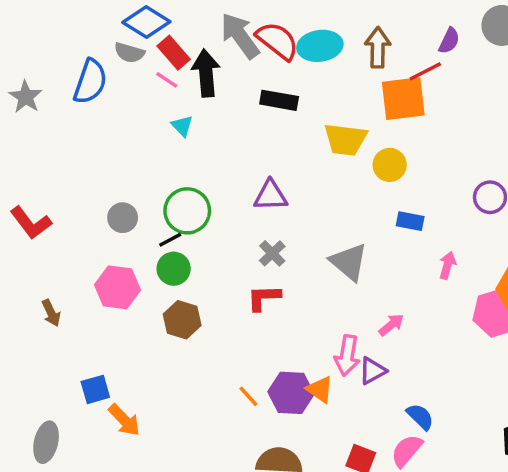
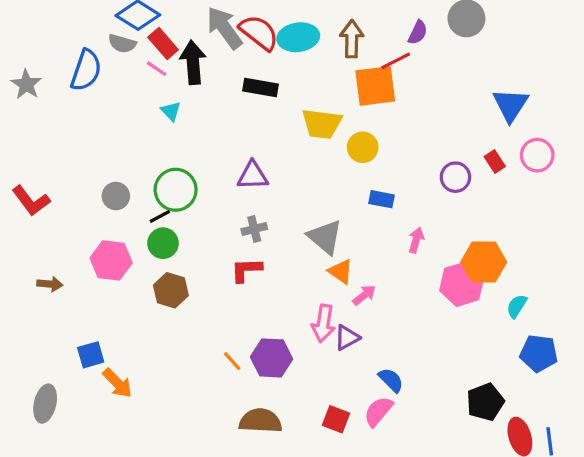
gray cross: (272, 253) -> (254, 229), turned 30
brown arrow: (51, 313) -> (50, 284), turned -60
orange triangle: (320, 389) -> (341, 271), moved

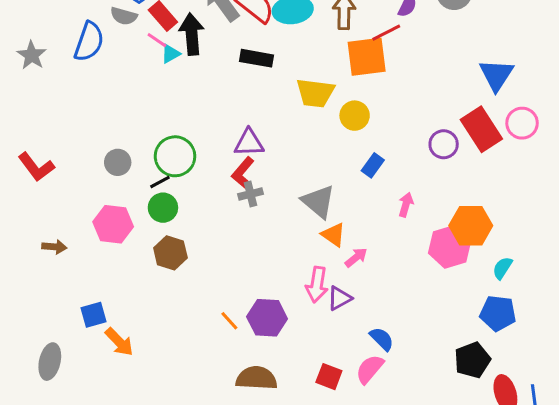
cyan triangle: (171, 111) -> (170, 54), moved, turned 45
red rectangle: (495, 161) -> (481, 129), size x2.0
blue rectangle: (382, 199) -> (373, 165), turned -65
red L-shape: (246, 270) -> (243, 173), moved, turned -48
blue pentagon: (539, 353) -> (498, 313), moved

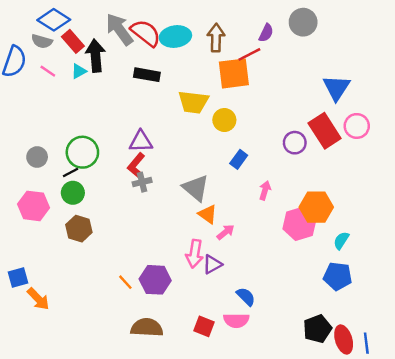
pink line: (157, 40) -> (48, 71), moved
black pentagon: (472, 360) -> (317, 329), moved
pink semicircle: (370, 369) -> (236, 320), turned -130

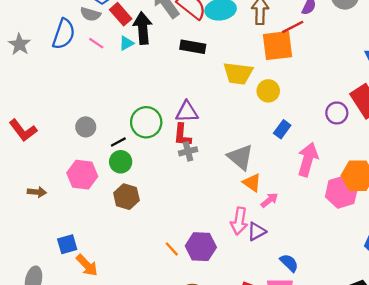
green circle: (82, 152) -> (146, 122), moved
red L-shape: (136, 165) -> (182, 135), turned -35
pink arrow: (265, 190) -> (308, 159), size x1.8

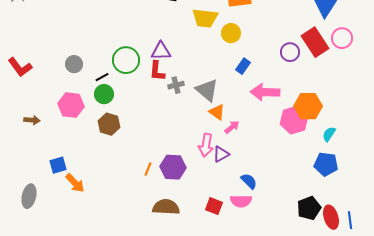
gray cross: (188, 151) -> (176, 85), moved
pink arrow: (308, 159) -> (265, 92), turned -104
orange line: (172, 249) -> (148, 169), turned 64

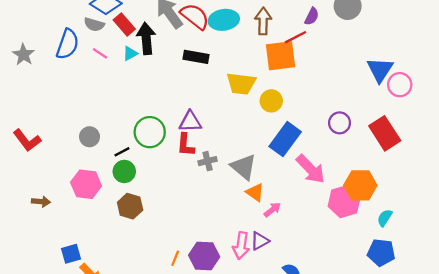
pink circle: (342, 38) -> (400, 85), moved
red rectangle: (315, 42) -> (385, 133), moved
blue rectangle: (243, 66) -> (285, 139), size x1.8
pink arrow: (265, 92) -> (311, 169), turned -136
pink arrow: (206, 145) -> (241, 246), moved

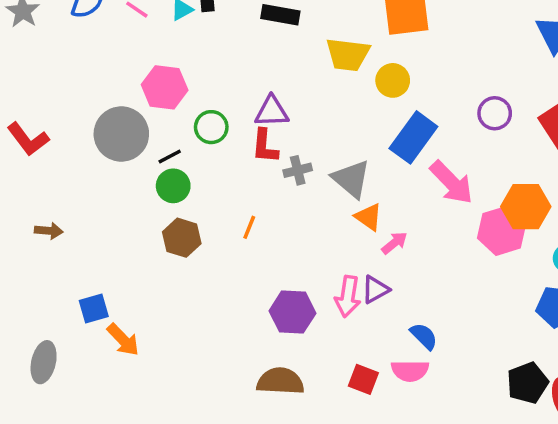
green circle: (150, 132) -> (211, 127), size x0.7
gray circle: (90, 137) -> (121, 134), size x1.8
pink hexagon: (86, 184) -> (165, 87), moved
orange line: (175, 258) -> (249, 227), moved

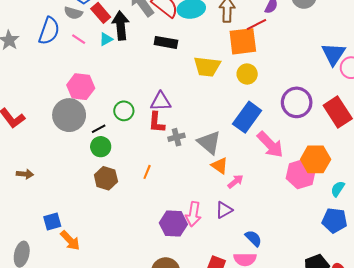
yellow circle: (393, 80) -> (247, 74), moved
pink hexagon: (165, 87) -> (81, 87), moved
purple circle: (495, 113) -> (297, 102), size x1.5
pink arrow: (348, 296) -> (193, 214), moved

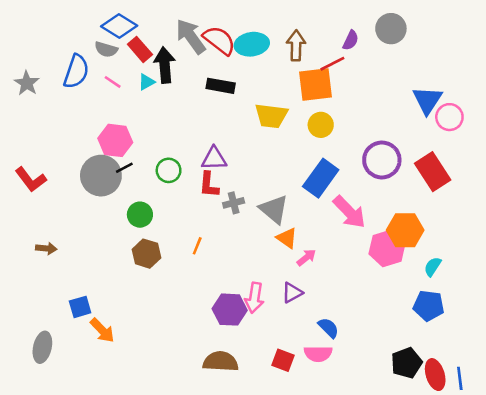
black line: (99, 129) -> (124, 168), moved

